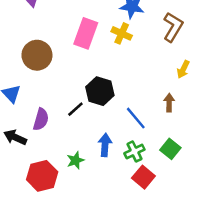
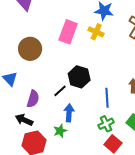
blue line: (136, 118) -> (107, 98), turned 36
black arrow: (15, 137) -> (24, 120), moved
blue arrow: (105, 145) -> (69, 113), moved

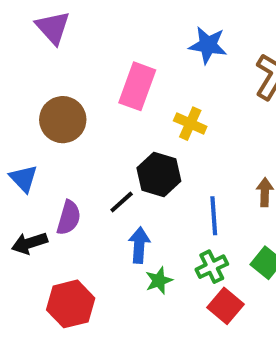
yellow cross: (96, 32) -> (190, 124), moved
black arrow: (24, 120) -> (29, 243), moved, turned -42
green star: (60, 131) -> (159, 280), moved

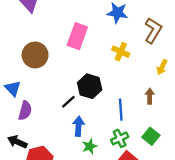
yellow cross: (190, 124) -> (121, 52), moved
purple semicircle: (69, 218) -> (25, 111), moved
black arrow: (29, 243) -> (17, 142), moved, turned 42

